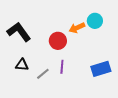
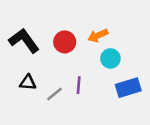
cyan circle: (95, 21) -> (110, 58), moved
red circle: (58, 41) -> (65, 42), moved

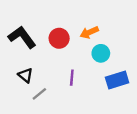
black triangle: (28, 83) -> (25, 75), turned 35
gray line: (55, 94) -> (39, 94), moved

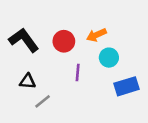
black triangle: (25, 75) -> (28, 81), turned -35
purple line: (72, 78) -> (78, 73), moved

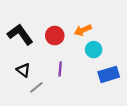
purple line: (78, 73) -> (60, 69), moved
black triangle: (28, 81) -> (23, 70), turned 32

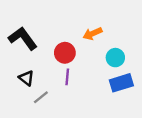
red circle: (55, 36) -> (65, 53), moved
cyan circle: (94, 50) -> (115, 58), moved

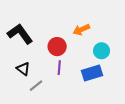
blue rectangle: (121, 83) -> (92, 73), moved

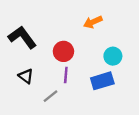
orange arrow: (81, 30) -> (93, 22), moved
gray line: (36, 86) -> (51, 96), moved

